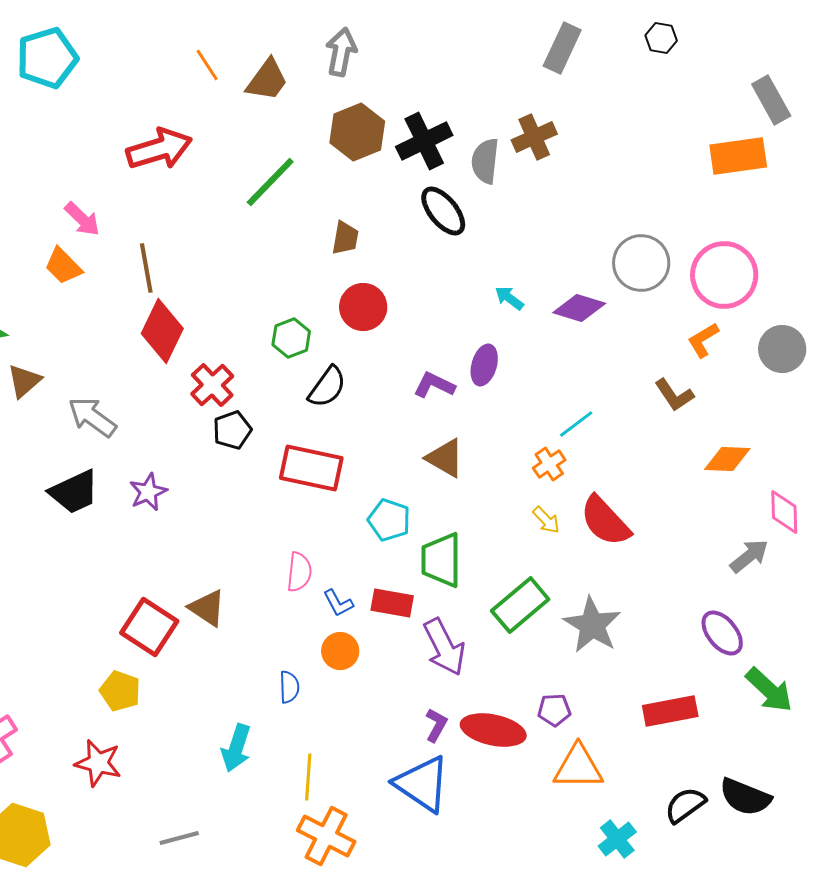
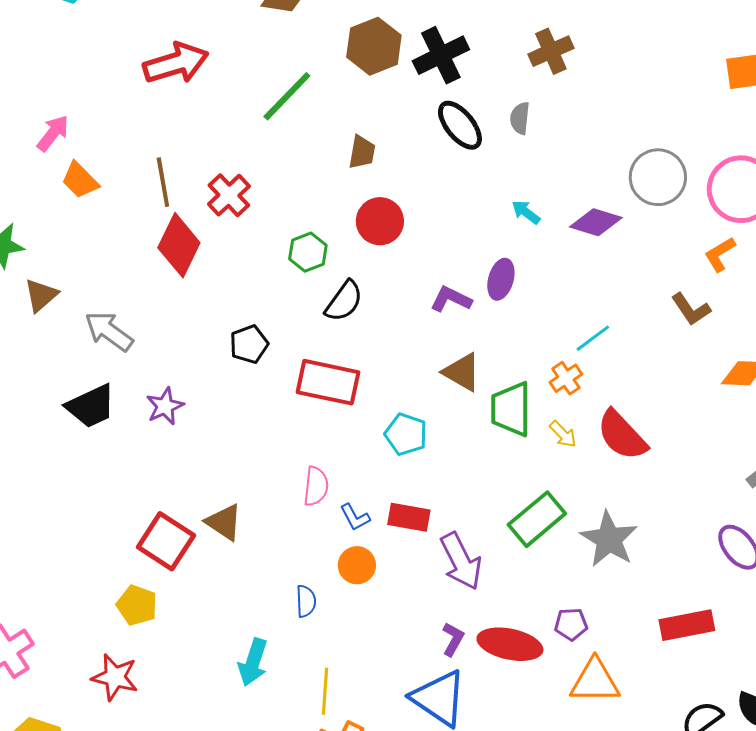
gray semicircle: (485, 161) -> (520, 118), moved, size x0.7
pink arrow: (82, 219) -> (53, 133), moved, turned -96
red cross: (212, 385) -> (229, 195), moved
green trapezoid: (441, 560) -> (511, 409), moved

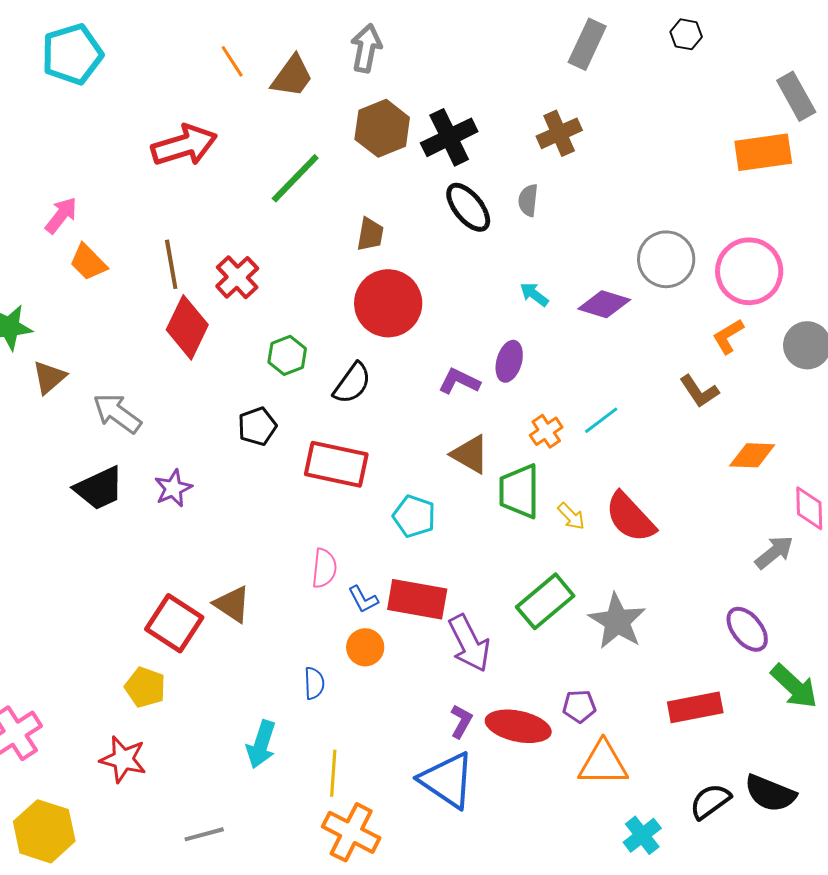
red circle: (380, 221) -> (388, 303), size x1.4
green hexagon: (308, 252) -> (287, 355), moved
orange cross: (566, 378) -> (546, 431), moved
red rectangle: (409, 517) -> (417, 599), size x1.4

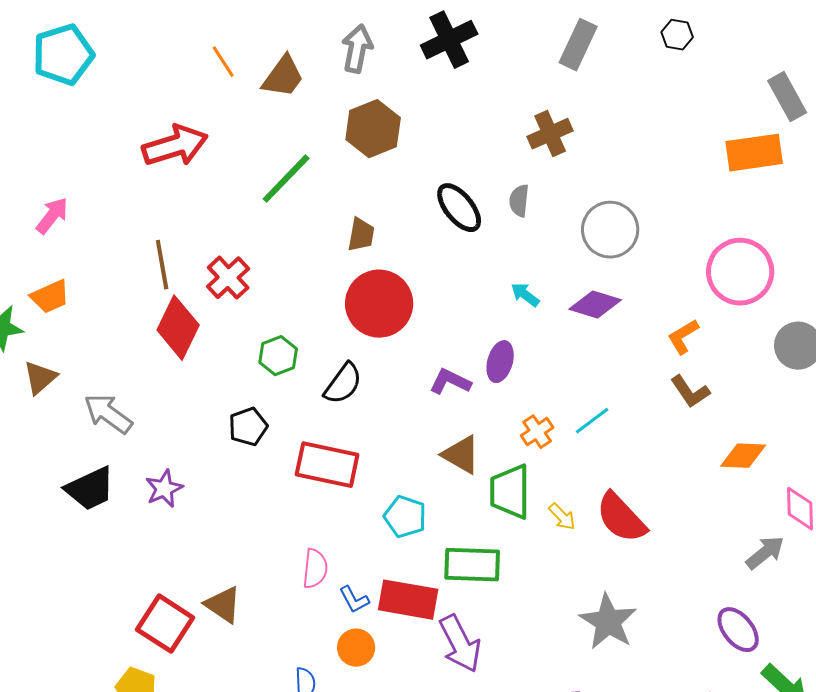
black cross: (449, 137) -> (449, 40), moved
gray circle: (666, 259) -> (610, 230), moved
orange trapezoid: (88, 262) -> (50, 297), moved, turned -69
orange L-shape: (728, 336) -> (683, 337), moved
green rectangle: (545, 601) -> (472, 565), moved, turned 42

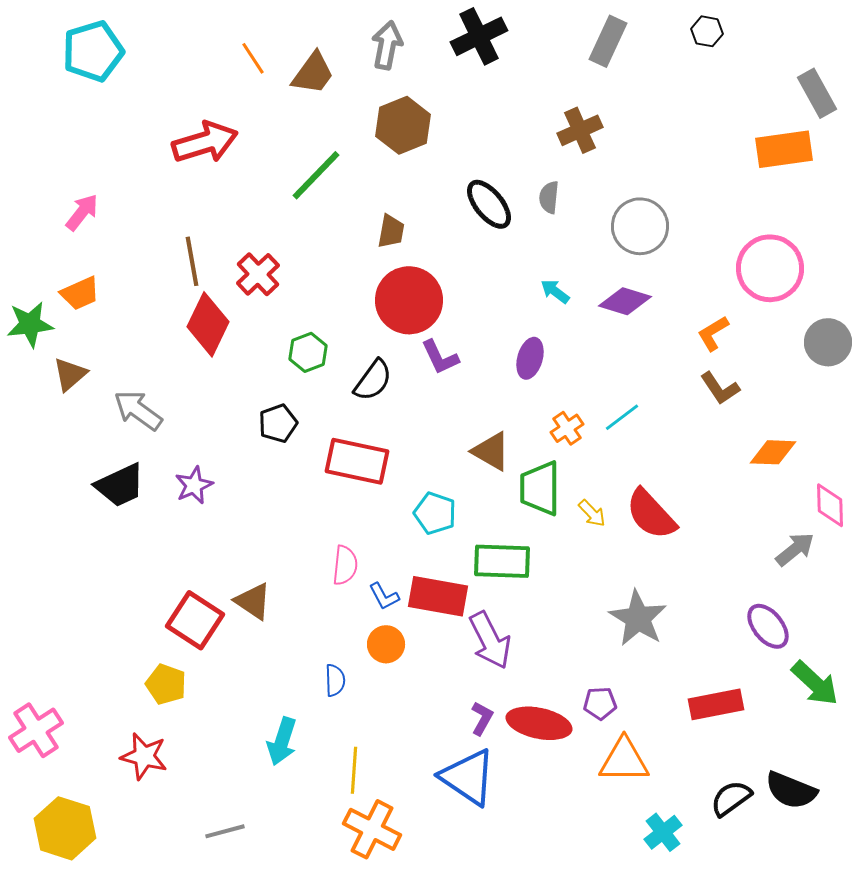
purple L-shape: (450, 382) -> (440, 357), moved, turned -141

